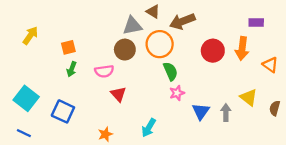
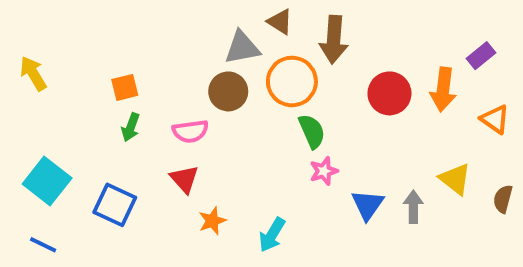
brown arrow: (182, 21) -> (334, 40), turned -65
purple rectangle: (256, 22) -> (481, 56), moved, turned -40
yellow arrow: (30, 35) -> (33, 74), moved, turned -66
red triangle: (118, 94) -> (184, 179), moved
orange star: (105, 134) -> (212, 221), moved

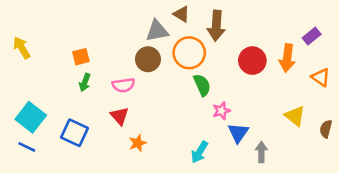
pink star: (324, 171) -> (221, 111), moved
gray arrow: (413, 207) -> (261, 152), moved
cyan arrow: (272, 235) -> (200, 152), moved
blue line: (43, 245) -> (27, 147), moved

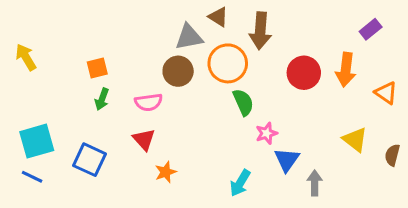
purple rectangle: (312, 36) -> (371, 29), moved
cyan square: (31, 117) -> (37, 141), turned 36

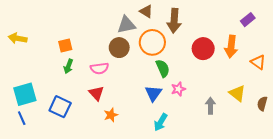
yellow arrow: (26, 57) -> (18, 38), turned -48
blue triangle: (287, 160) -> (153, 93), moved
blue line: (32, 177) -> (22, 118), turned 40
gray arrow: (315, 183) -> (210, 106), moved

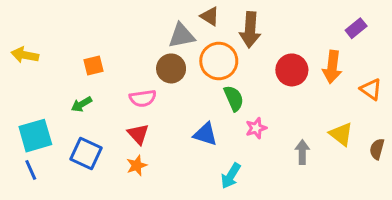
green arrow: (68, 66) -> (82, 104), moved, turned 40
blue triangle: (153, 93) -> (205, 134), moved, turned -48
orange star: (111, 115) -> (137, 165), moved

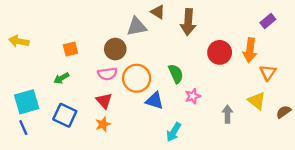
orange circle: (219, 61) -> (137, 78), moved
brown circle: (171, 68) -> (115, 49), moved
orange triangle: (371, 89) -> (268, 73), moved, turned 30
brown semicircle: (377, 149) -> (284, 112), turned 40

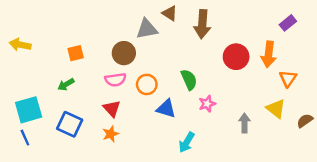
orange circle: (137, 78) -> (147, 84), size x0.7

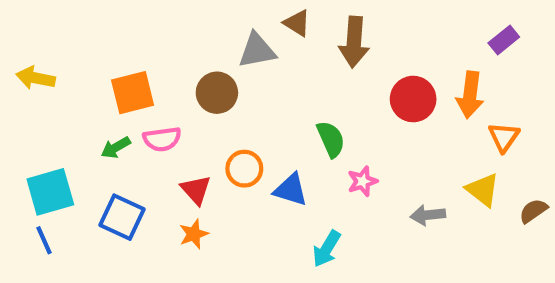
orange square: (76, 53) -> (133, 93), size x1.5
pink semicircle: (115, 80) -> (162, 139), moved
orange circle: (147, 84) -> (244, 169), moved
gray arrow: (244, 123) -> (428, 215), turned -96

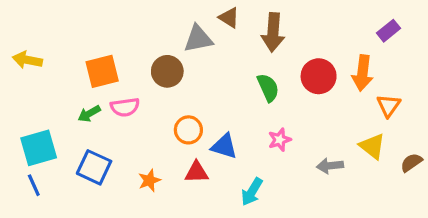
green semicircle: (331, 139) -> (268, 88), moved
red triangle: (196, 190) -> (197, 172), moved, turned -50

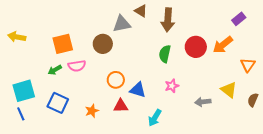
orange arrow: (363, 73) -> (223, 45), turned 45
green semicircle: (268, 88) -> (165, 54), turned -144
orange triangle: (389, 106) -> (248, 65), moved
brown semicircle: (411, 162) -> (253, 100), turned -32

